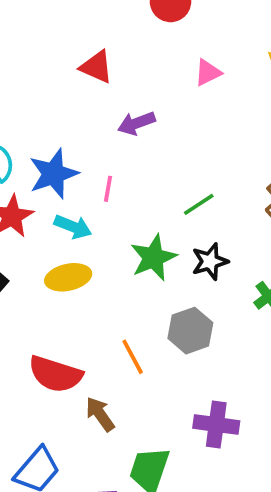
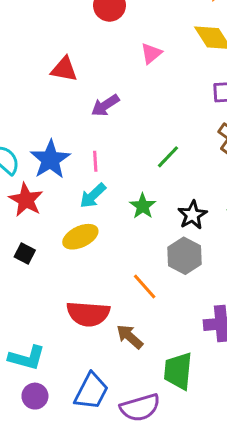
cyan arrow: (73, 227) -> (93, 196), moved, turned 128
green star: (153, 258) -> (143, 206), size x0.7
black star: (210, 261) -> (192, 215), moved

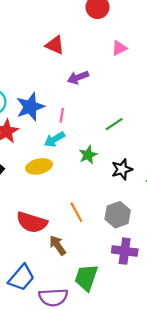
gray hexagon: (184, 256) -> (118, 215), moved

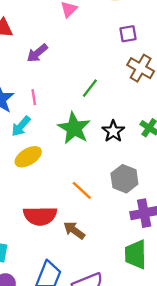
cyan arrow: (54, 139) -> (21, 126), moved
green star: (88, 155) -> (74, 128), size x1.6
green trapezoid: (86, 278) -> (136, 254), moved

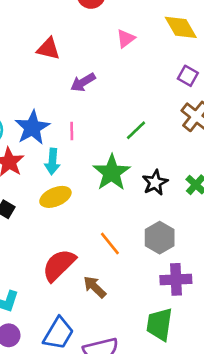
purple square: (128, 34) -> (188, 76), turned 30
cyan arrow: (21, 126) -> (52, 161), turned -45
red semicircle: (40, 216) -> (59, 265), turned 128

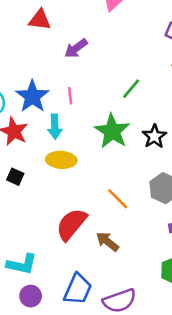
yellow ellipse: (55, 197) -> (61, 160), turned 32

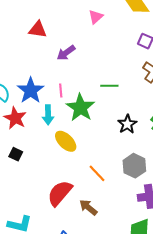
green line: (131, 89) -> (109, 86), turned 48
green star: (112, 131) -> (80, 108), moved
yellow ellipse: (61, 160) -> (66, 141), moved, turned 40

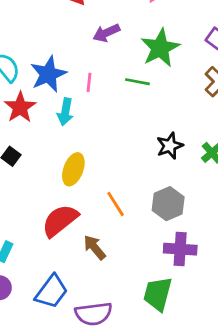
green line: (109, 86) -> (137, 82), moved
green star: (80, 108) -> (160, 48), moved
yellow ellipse: (66, 141) -> (73, 169), moved, turned 55

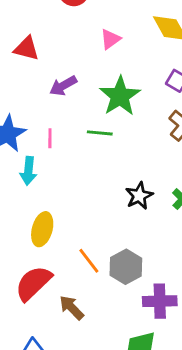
gray hexagon: (168, 204) -> (126, 267), moved

